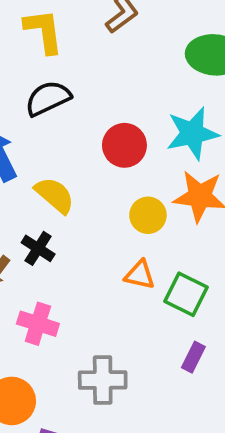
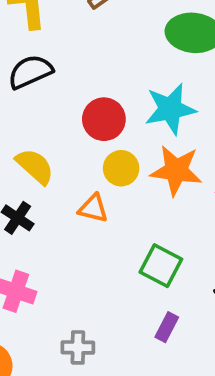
yellow circle: (148, 215) -> (121, 168), moved
orange triangle: (140, 275) -> (93, 208), moved
gray cross: (103, 380) -> (78, 347), size x0.7

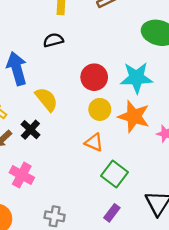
black semicircle: (30, 72) -> (53, 40), size x0.7
orange triangle: (93, 208) -> (94, 142), moved

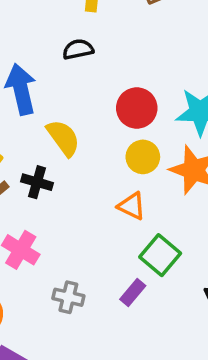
black cross: (30, 130) -> (37, 182), turned -30
purple rectangle: (112, 213) -> (133, 292), moved
gray cross: (55, 216) -> (68, 297), moved

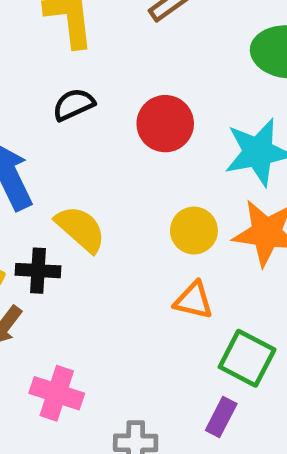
red circle: (137, 108) -> (165, 124), moved
black cross: (37, 182) -> (38, 271), moved

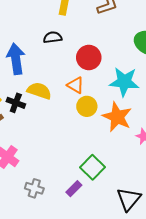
yellow semicircle: (81, 229) -> (39, 91), turned -40
orange triangle: (194, 300) -> (75, 85), moved

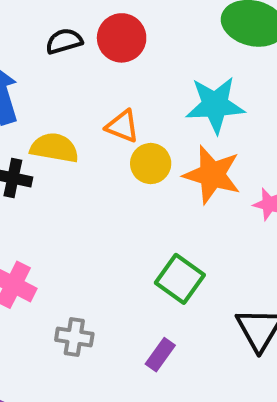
red circle: (89, 57) -> (122, 38), moved
purple rectangle: (74, 189) -> (160, 355), moved

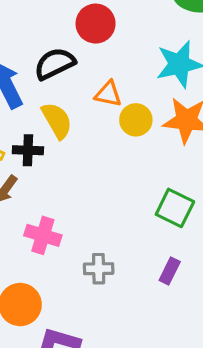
black semicircle: (64, 41) -> (55, 64), moved, size x1.4
yellow semicircle: (54, 148) -> (57, 120), turned 60

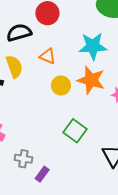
yellow circle: (136, 120) -> (61, 85), moved
purple rectangle: (170, 271) -> (42, 174), moved

